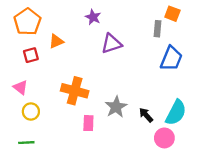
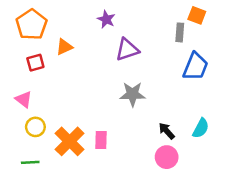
orange cross: (75, 91) -> (70, 141), moved, turned 30
gray star: (116, 107) -> (133, 94), moved, turned 30
cyan semicircle: (176, 113) -> (201, 128), size x0.7
pink circle: (164, 138) -> (167, 157), moved

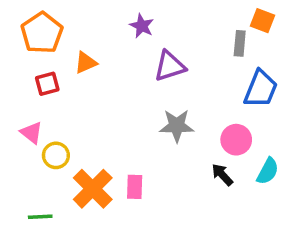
yellow circle: (35, 127) -> (56, 155), moved
pink circle: (167, 157) -> (236, 140), moved

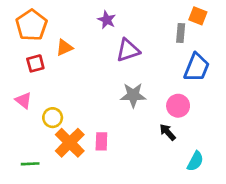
yellow circle: (56, 155) -> (53, 118), moved
cyan semicircle: (268, 171) -> (195, 161), moved

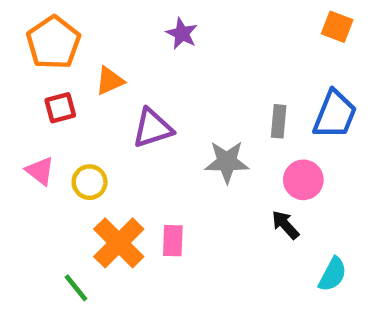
gray rectangle: (181, 33) -> (279, 121), moved
purple triangle: (128, 50) -> (153, 128), moved
yellow circle: (53, 118) -> (90, 182), moved
green line: (30, 164) -> (76, 288), moved, turned 54

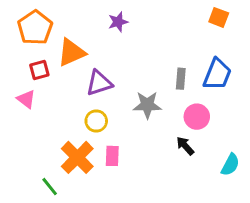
purple star: (182, 34) -> (118, 22), turned 30
orange triangle: (110, 81) -> (71, 52), size x1.5
pink triangle: (40, 171) -> (26, 99), moved
yellow circle: (90, 182) -> (96, 121), moved
cyan semicircle: (333, 274) -> (230, 165), moved

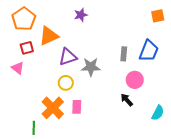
orange square: (219, 17) -> (158, 16), moved, turned -32
gray star: (147, 105) -> (91, 67), moved
green line: (50, 187) -> (34, 128), turned 40

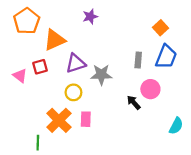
orange square: (158, 16) -> (160, 28), moved, turned -32
red square: (27, 48) -> (40, 67), moved
black arrow: (127, 100) -> (134, 102), moved

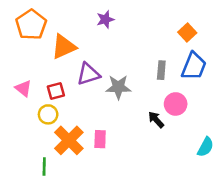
red square: (40, 67) -> (56, 91), moved
yellow circle: (73, 92) -> (48, 114), moved

